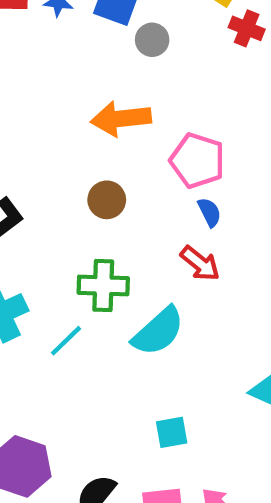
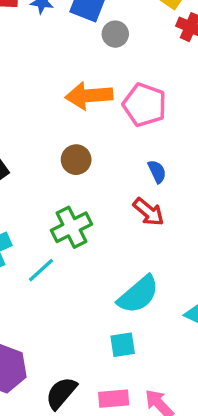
pink pentagon: (197, 161) -> (145, 105), moved
green cross: (103, 286) -> (72, 227), turned -30
cyan semicircle: (158, 331) -> (138, 295), moved

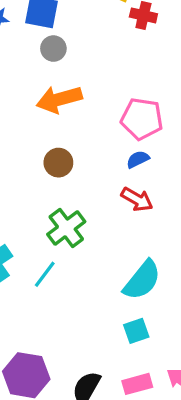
gray circle: (115, 34) -> (53, 49), moved
pink pentagon: (145, 105) -> (142, 119), moved
blue semicircle: (157, 171) -> (138, 159), turned -80

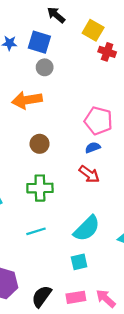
orange arrow: (59, 99) -> (27, 100), moved
green cross: (66, 228) -> (40, 188), turned 30
cyan line: (45, 274) -> (36, 231), moved, turned 30

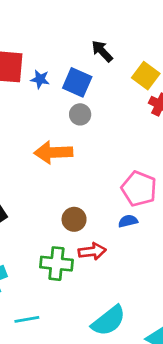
brown circle: (40, 144) -> (74, 219), moved
red arrow: (89, 174) -> (92, 251), moved, turned -50
cyan line: (36, 231) -> (27, 319), moved

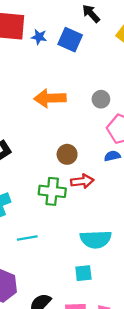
gray circle: (80, 114) -> (101, 99), moved
cyan semicircle: (109, 321) -> (96, 239), turned 36

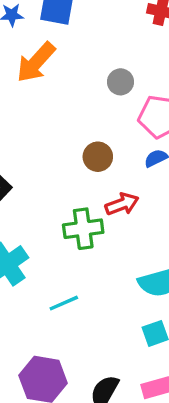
orange arrow: (50, 98) -> (36, 62), moved, turned -32
brown circle: (67, 154) -> (98, 157), moved

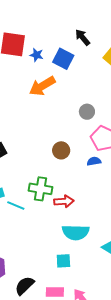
red arrow: (122, 204) -> (64, 201), moved
cyan line: (64, 303) -> (16, 206), moved, turned 30

